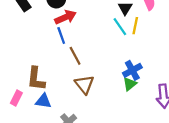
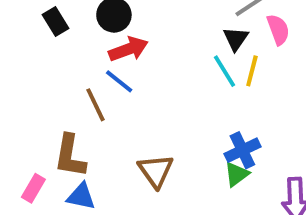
blue line: (61, 36) -> (119, 81), turned -35
brown line: (75, 56) -> (95, 105), moved

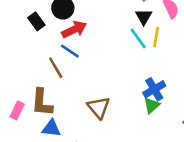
black rectangle: (56, 21) -> (36, 21), moved
pink rectangle: (33, 188) -> (17, 110), moved

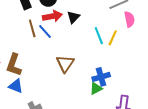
black triangle: (144, 17) -> (73, 17), moved
brown line: (56, 68) -> (32, 28), moved
brown triangle: (99, 107) -> (65, 64), moved

